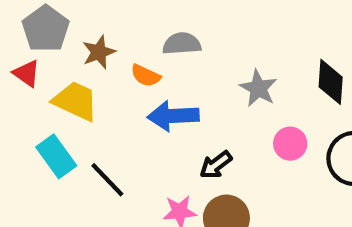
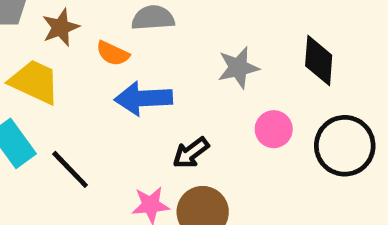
gray star: (258, 88) -> (238, 68), turned 30

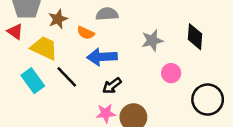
black circle: (345, 146) -> (208, 100), moved
black arrow: (191, 153) -> (112, 86), moved
black line: (70, 169) -> (67, 77), moved

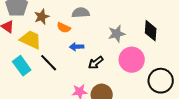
blue arrow: (102, 57) -> (77, 47), size x0.6
pink circle: (171, 73) -> (132, 60), size x1.6
black arrow: (112, 86) -> (96, 63), moved

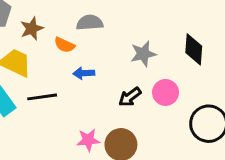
pink circle: (132, 60) -> (166, 92), size x0.7
black line: (49, 63) -> (42, 97), turned -54
black arrow: (96, 63) -> (130, 97), moved

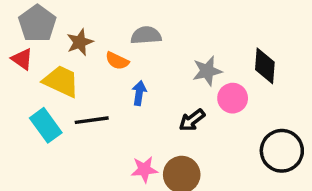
blue arrow: (84, 73) -> (139, 93), turned 102
pink circle: (166, 92) -> (233, 98), moved

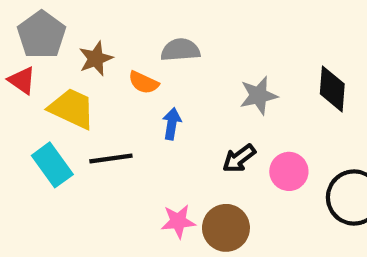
pink circle: (233, 98) -> (289, 171), moved

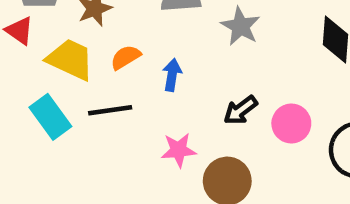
orange semicircle: (144, 82) -> (126, 57), moved, turned 124
gray star: (259, 95) -> (240, 26), moved, turned -30
pink star: (178, 221) -> (179, 150), moved

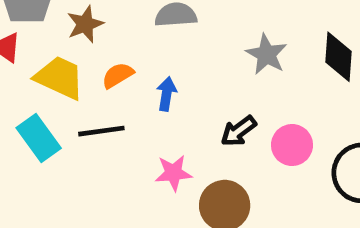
gray star: (240, 26) -> (266, 54), moved

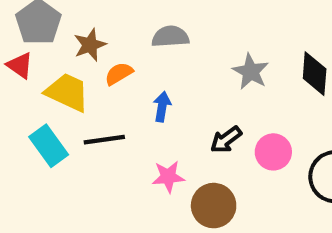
orange semicircle: (118, 75) -> (119, 74), moved

